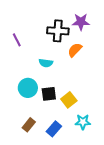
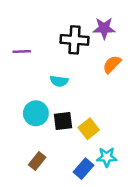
purple line: (17, 40) -> (22, 51), turned -64
orange semicircle: (75, 50) -> (112, 64), moved
blue rectangle: (54, 129) -> (84, 169), moved

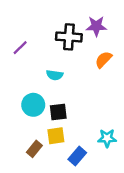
purple line: (22, 51) -> (20, 48), turned -42
yellow square: (89, 129) -> (56, 136), moved, turned 30
cyan star: (107, 157) -> (107, 138), moved

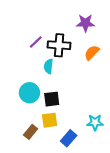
black cross: (69, 37) -> (59, 45), moved
purple line: (20, 48) -> (36, 42), moved
cyan semicircle: (55, 75) -> (48, 66), turned 88

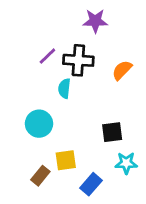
purple star: (85, 23) -> (95, 21), moved
black square: (52, 99) -> (112, 132), moved

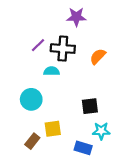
cyan semicircle: (64, 88) -> (52, 71), turned 84
blue rectangle: (91, 184) -> (83, 148), moved, turned 66

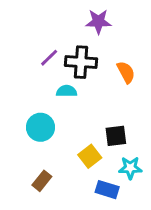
orange semicircle: (98, 56) -> (126, 72), turned 108
yellow square: (53, 129) -> (90, 156), moved, turned -30

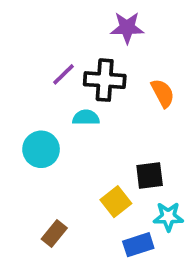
cyan circle: (40, 127) -> (41, 149), moved
blue rectangle: (107, 190) -> (138, 245), turned -35

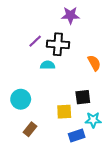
orange semicircle: (163, 93) -> (94, 63), moved
cyan circle: (41, 149) -> (21, 99), moved
yellow square: (116, 202) -> (64, 112), turned 35

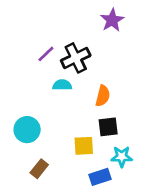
purple star: (70, 15) -> (112, 20), moved, turned -30
black cross: (58, 44) -> (76, 58), turned -30
orange semicircle: (94, 63) -> (103, 96), moved, turned 42

